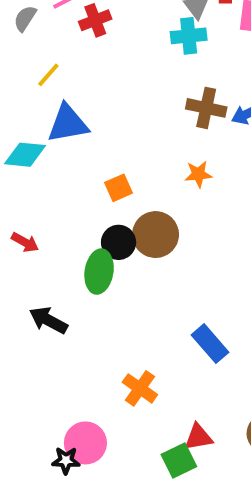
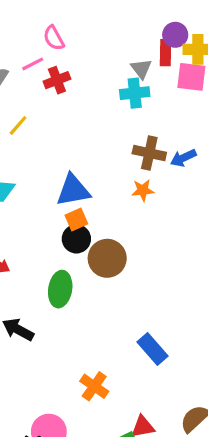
blue triangle: (68, 124) -> (73, 190), moved
orange star: (198, 174) -> (143, 190), moved
black circle: (119, 242) -> (76, 239), moved

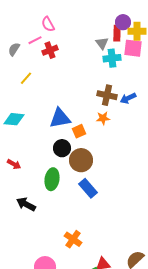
cyan cross: (135, 93) -> (112, 58), moved
orange square: (76, 219) -> (79, 131), moved
blue rectangle: (153, 349) -> (88, 188), moved

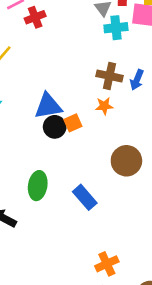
blue arrow: (128, 98) -> (137, 80), turned -42
black circle: (62, 148) -> (55, 127), moved
brown circle: (81, 160) -> (126, 161), moved
orange cross: (73, 239) -> (107, 264), moved, turned 30

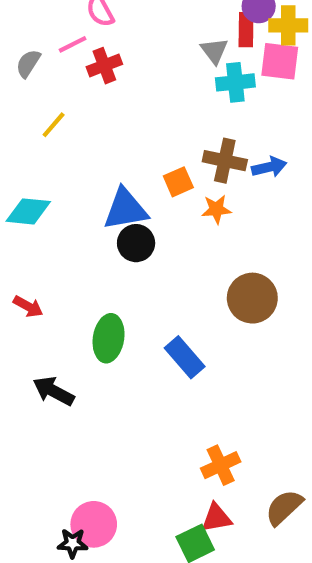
blue arrow: (137, 80) -> (269, 167), turned -126
orange square: (73, 123) -> (178, 182), moved

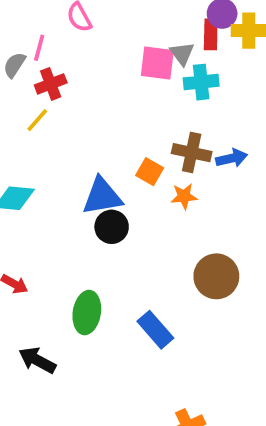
pink line: (73, 44) -> (39, 48), moved, turned -48
pink square: (280, 61) -> (157, 63), moved
red cross: (104, 66) -> (51, 84), moved
orange square: (178, 182) -> (150, 172), turned -36

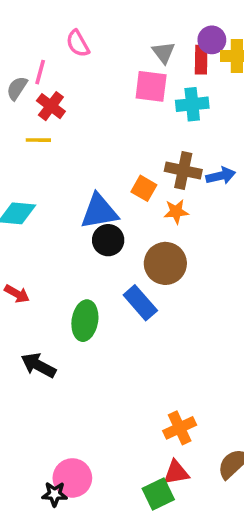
gray triangle: (182, 53) -> (164, 52), moved
red cross: (51, 84) -> (51, 106), turned -32
yellow line: (37, 120) -> (38, 140), turned 50
brown circle: (216, 276) -> (165, 263), moved
blue rectangle: (155, 330) -> (140, 303), moved

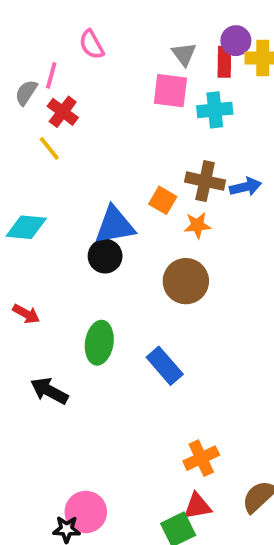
yellow line: (38, 140) -> (49, 148), turned 50
black circle: (108, 240) -> (105, 256), moved
blue rectangle: (140, 303) -> (165, 366), moved

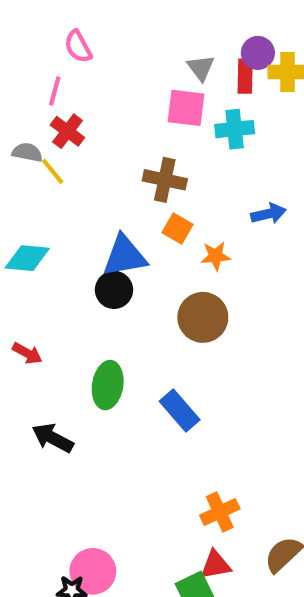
pink semicircle: (92, 44) -> (78, 47), moved
gray semicircle: (26, 93) -> (27, 152), moved, turned 68
brown cross: (205, 181) -> (165, 180), moved

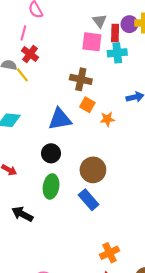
purple circle: (258, 53) -> (129, 24), moved
red rectangle: (245, 76) -> (115, 33), moved
black circle: (114, 290) -> (51, 153), moved
brown circle: (203, 317) -> (93, 170), moved

